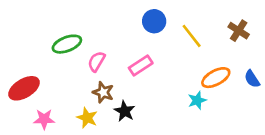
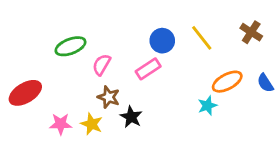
blue circle: (154, 21) -> (162, 41), moved
pink star: (44, 119) -> (61, 124), moved

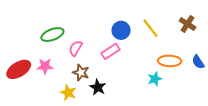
orange ellipse: (227, 82) -> (170, 61), turned 30
pink star: (61, 124) -> (45, 66), moved

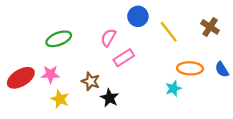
blue circle: (121, 30) -> (138, 16), moved
pink semicircle: (76, 48) -> (108, 38), moved
yellow star: (68, 93) -> (60, 99), moved

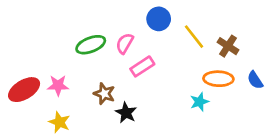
brown cross: (210, 27) -> (228, 46), moved
green ellipse: (59, 39) -> (91, 45), moved
yellow star: (60, 99) -> (59, 122), moved

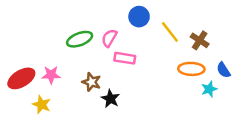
pink rectangle: (142, 66) -> (125, 58), turned 42
cyan star: (199, 102) -> (209, 89), moved
yellow star: (59, 122) -> (42, 105), moved

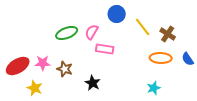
brown star: (91, 82) -> (65, 69), moved
cyan star: (209, 89) -> (154, 88), moved

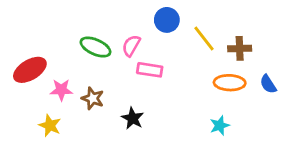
green ellipse: (67, 33) -> (96, 47), turned 45
brown cross: (168, 34) -> (240, 48), turned -35
red ellipse: (18, 66) -> (30, 70), moved

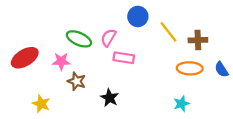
pink star: (61, 90) -> (61, 61), moved

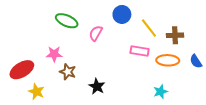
green ellipse: (79, 39) -> (67, 21), moved
red ellipse: (25, 58) -> (22, 70), moved
pink rectangle: (124, 58) -> (140, 51), moved

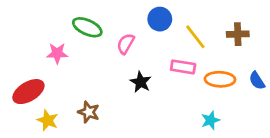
brown cross: (175, 35) -> (238, 34), moved
pink star: (54, 54) -> (57, 53), moved
brown star: (68, 72) -> (89, 112), moved
black star: (97, 86) -> (141, 82), moved

